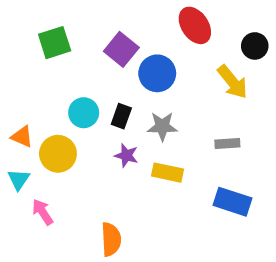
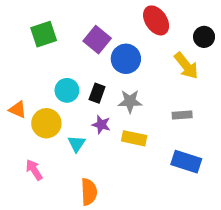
cyan triangle: (19, 179) -> (77, 144), moved

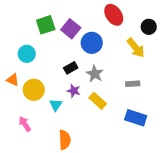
green square: (44, 34) -> (46, 25), moved
cyan circle: (67, 90) -> (27, 54), moved
black rectangle: (97, 93) -> (71, 68), turned 40
gray star: (130, 101) -> (95, 74), turned 30
yellow rectangle: (134, 138) -> (98, 101), turned 30

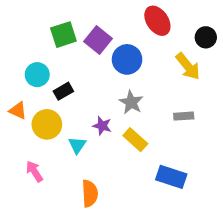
black rectangle: (71, 68) -> (63, 91), moved
blue rectangle: (136, 118) -> (171, 177), moved

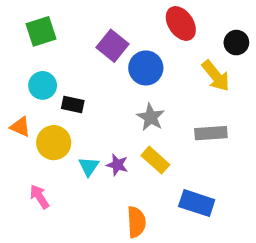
green square: (63, 35) -> (41, 31), moved
black rectangle: (63, 91) -> (73, 104), turned 42
gray rectangle: (184, 116) -> (211, 133), size x1.4
purple star: (102, 126) -> (117, 165), moved
orange semicircle: (90, 193) -> (136, 222), moved

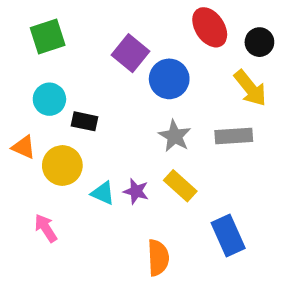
black circle: (236, 43) -> (259, 42), moved
gray rectangle: (211, 133) -> (234, 136), moved
cyan triangle: (89, 166) -> (103, 193), turned -40
blue rectangle: (197, 203) -> (228, 236), turned 48

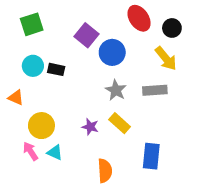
black rectangle: (84, 121) -> (56, 69), moved
yellow circle: (62, 166) -> (41, 126), moved
cyan triangle: (103, 193) -> (55, 152), moved
blue rectangle: (228, 236) -> (151, 156), turned 30

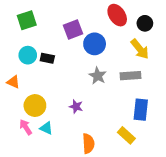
purple square: (87, 35) -> (73, 29), turned 30
yellow rectangle: (120, 123) -> (126, 135), moved
blue rectangle: (151, 156) -> (141, 110), moved

